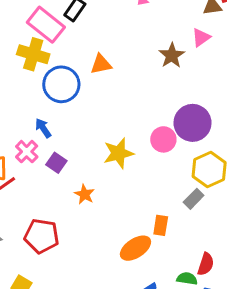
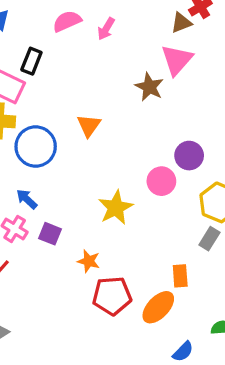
pink triangle: (201, 37) -> (177, 60), size x1.5
orange triangle: (101, 64) -> (89, 126), moved, turned -30
purple circle: (193, 123) -> (189, 156), size x0.7
red pentagon: (42, 236) -> (112, 296), moved

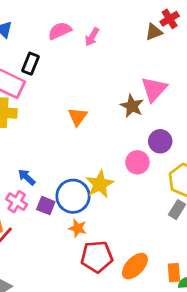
pink triangle: (177, 60) -> (154, 89), moved
brown star: (149, 87) -> (132, 106), moved
blue circle: (36, 147) -> (73, 196), moved
orange rectangle: (180, 276) -> (174, 273), moved

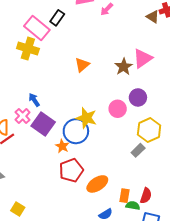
brown triangle: (154, 32) -> (153, 17), turned 40
yellow star: (100, 184) -> (86, 118), turned 30
blue circle: (73, 196) -> (76, 131), moved
purple square: (46, 206) -> (43, 124), size x1.6
red pentagon: (97, 257) -> (71, 170), turned -30

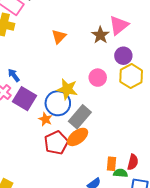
purple circle: (138, 97) -> (123, 56), moved
yellow hexagon: (149, 130) -> (131, 76), moved
gray rectangle: (138, 150) -> (80, 117), moved, size x1.6
orange ellipse: (97, 184) -> (78, 137), moved

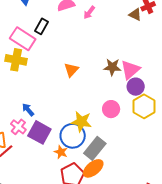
pink triangle: (119, 25) -> (130, 70), moved
brown star: (100, 35) -> (112, 67), turned -30

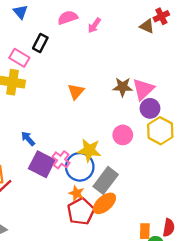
pink rectangle: (23, 39) -> (19, 58), size x0.7
pink cross: (18, 127) -> (61, 160), moved
orange star: (61, 152) -> (77, 193), moved

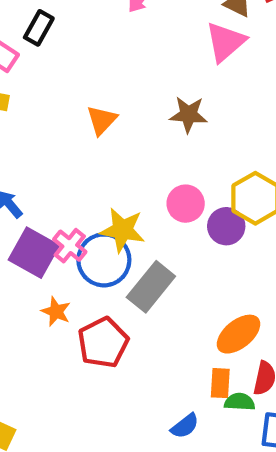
pink triangle: (143, 89) -> (225, 42), moved
purple circle: (150, 108) -> (226, 226), moved
orange star: (77, 193) -> (56, 312), moved
orange ellipse: (104, 203) -> (239, 334), moved

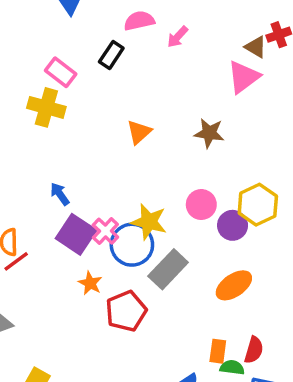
black rectangle: (39, 28) -> (111, 55), moved
orange ellipse: (239, 334) -> (234, 285), moved

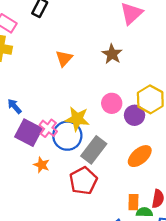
brown star: (209, 133) -> (112, 54), turned 30
red pentagon: (126, 311) -> (83, 181), moved

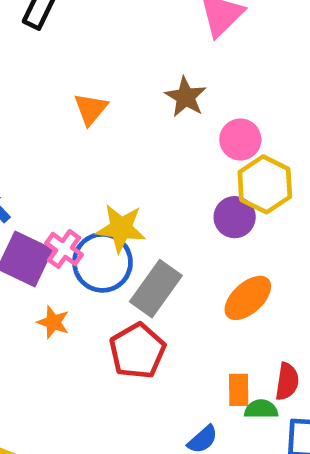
pink circle: (112, 103) -> (240, 140), moved

